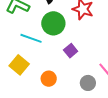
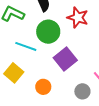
purple square: (71, 51) -> (65, 59), size x1.6

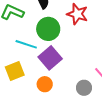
purple square: (65, 59) -> (50, 58), moved
yellow square: (14, 73) -> (15, 71), turned 30

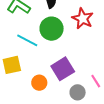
purple square: (50, 58) -> (63, 69), moved

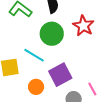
cyan line: (27, 40) -> (34, 55), moved

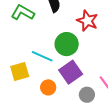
green circle: (52, 34) -> (67, 44), moved

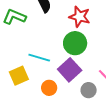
green circle: (67, 44) -> (75, 43), moved

